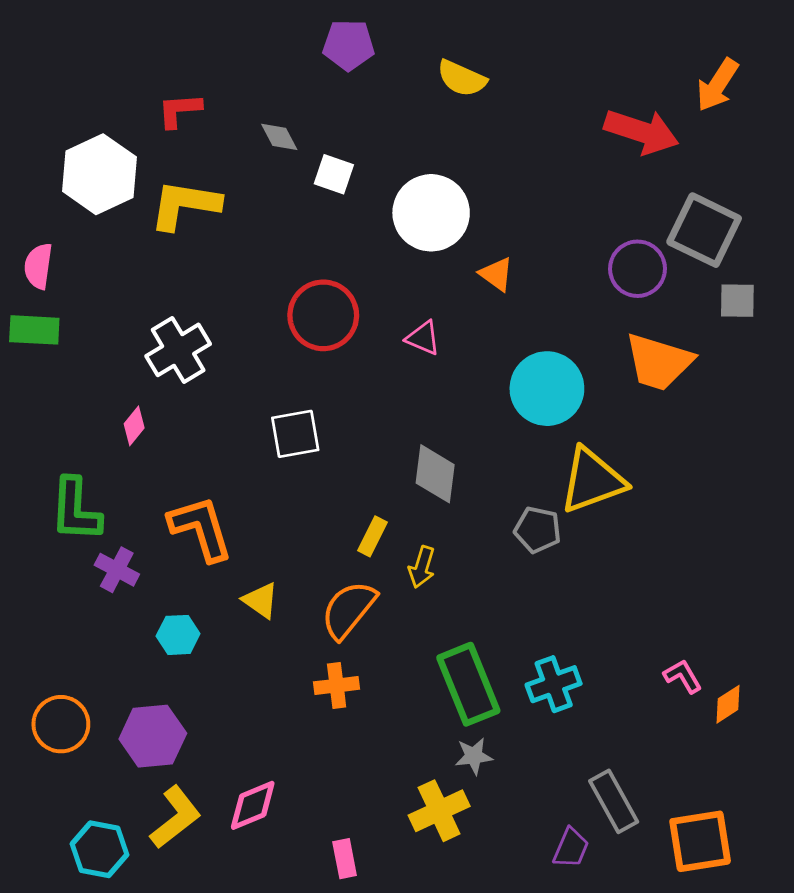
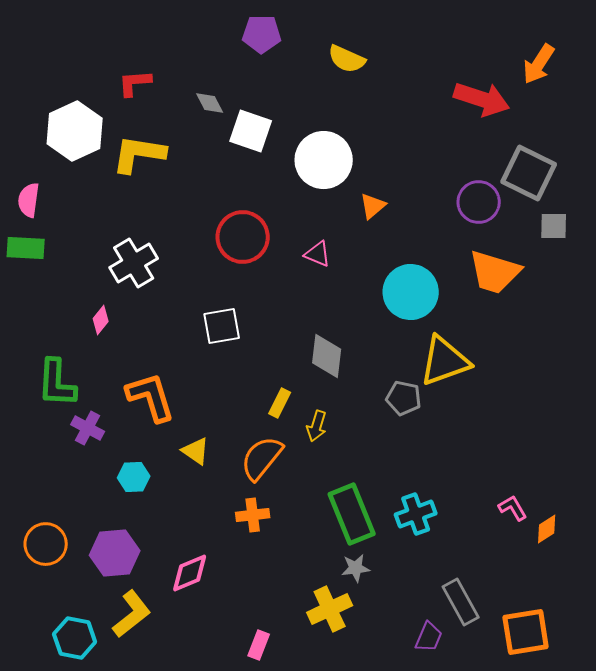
white square: (334, 174) -> (251, 131), size x1.4
orange triangle: (496, 274) -> (373, 206), turned 44
pink diamond: (253, 805) -> (190, 573), moved
pink rectangle: (345, 859) -> (259, 645), turned 32

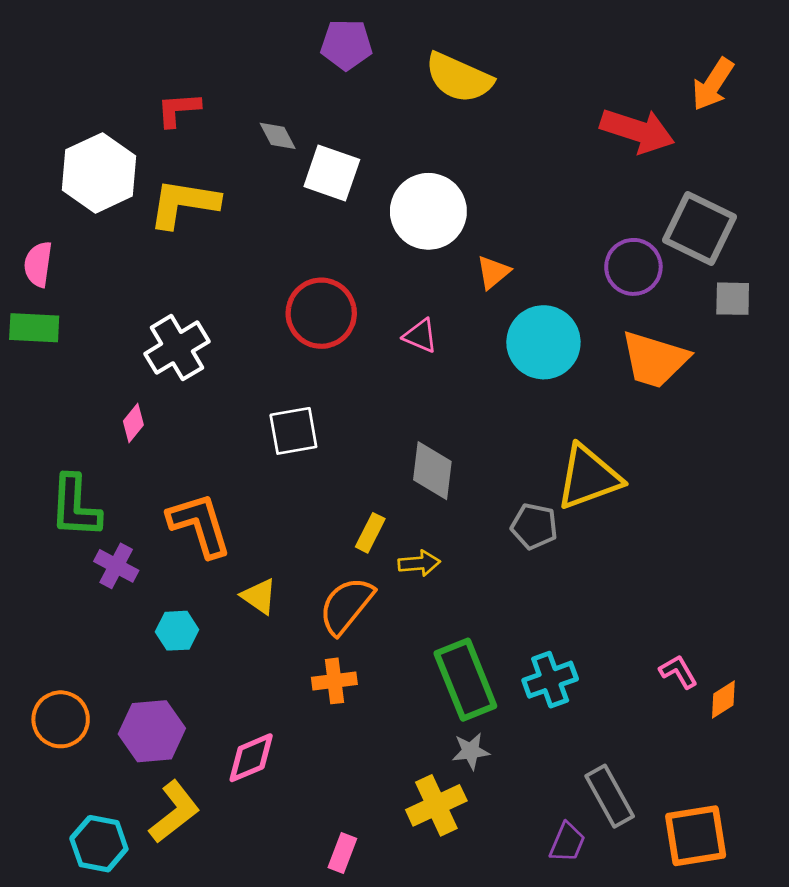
yellow semicircle: (347, 59) -> (459, 78), size x1.4
cyan circle: (411, 292) -> (543, 342), moved
yellow arrow: (317, 426) -> (419, 563), turned -112

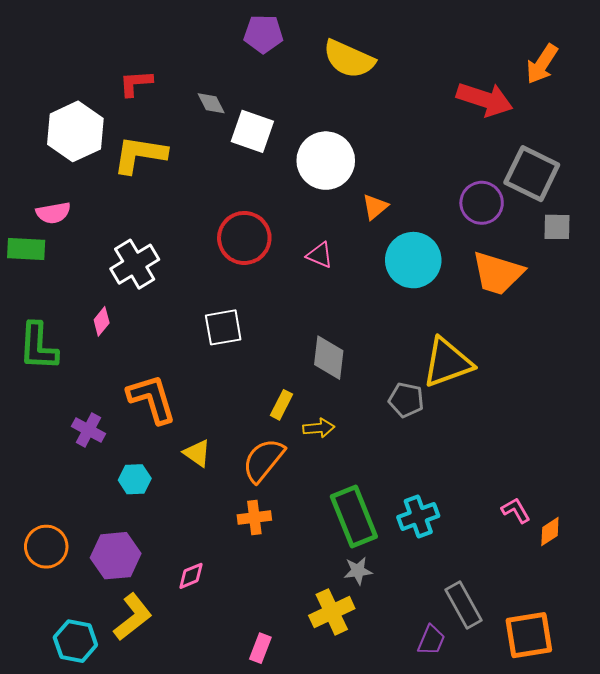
pink semicircle: (38, 264) -> (53, 213), moved, turned -108
green L-shape: (75, 506) -> (38, 347), moved
pink diamond: (251, 758) -> (191, 576), size x0.7

